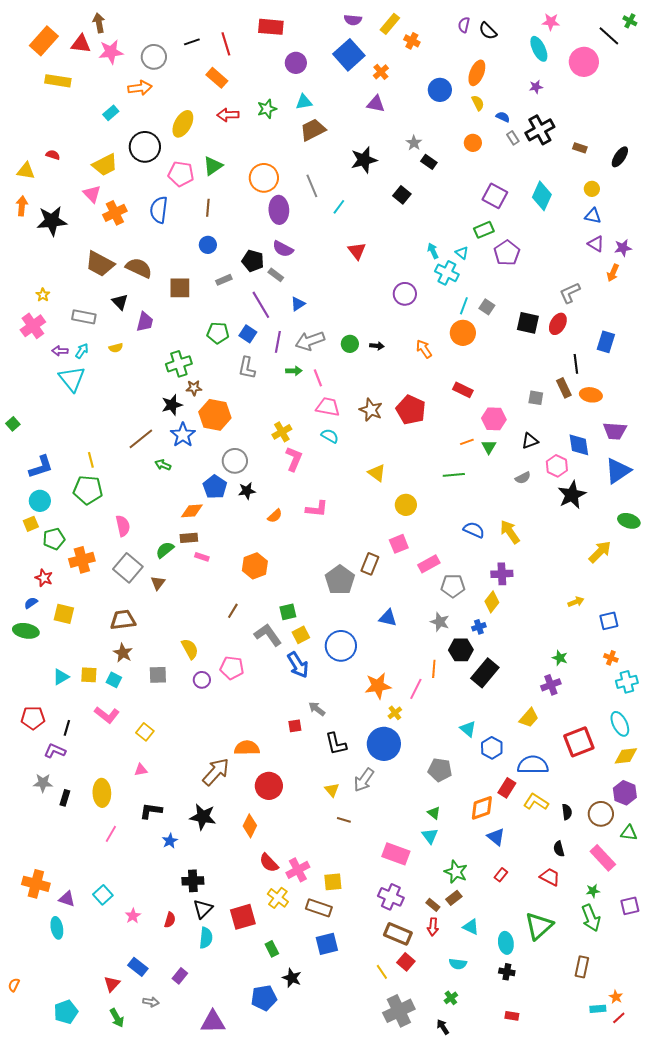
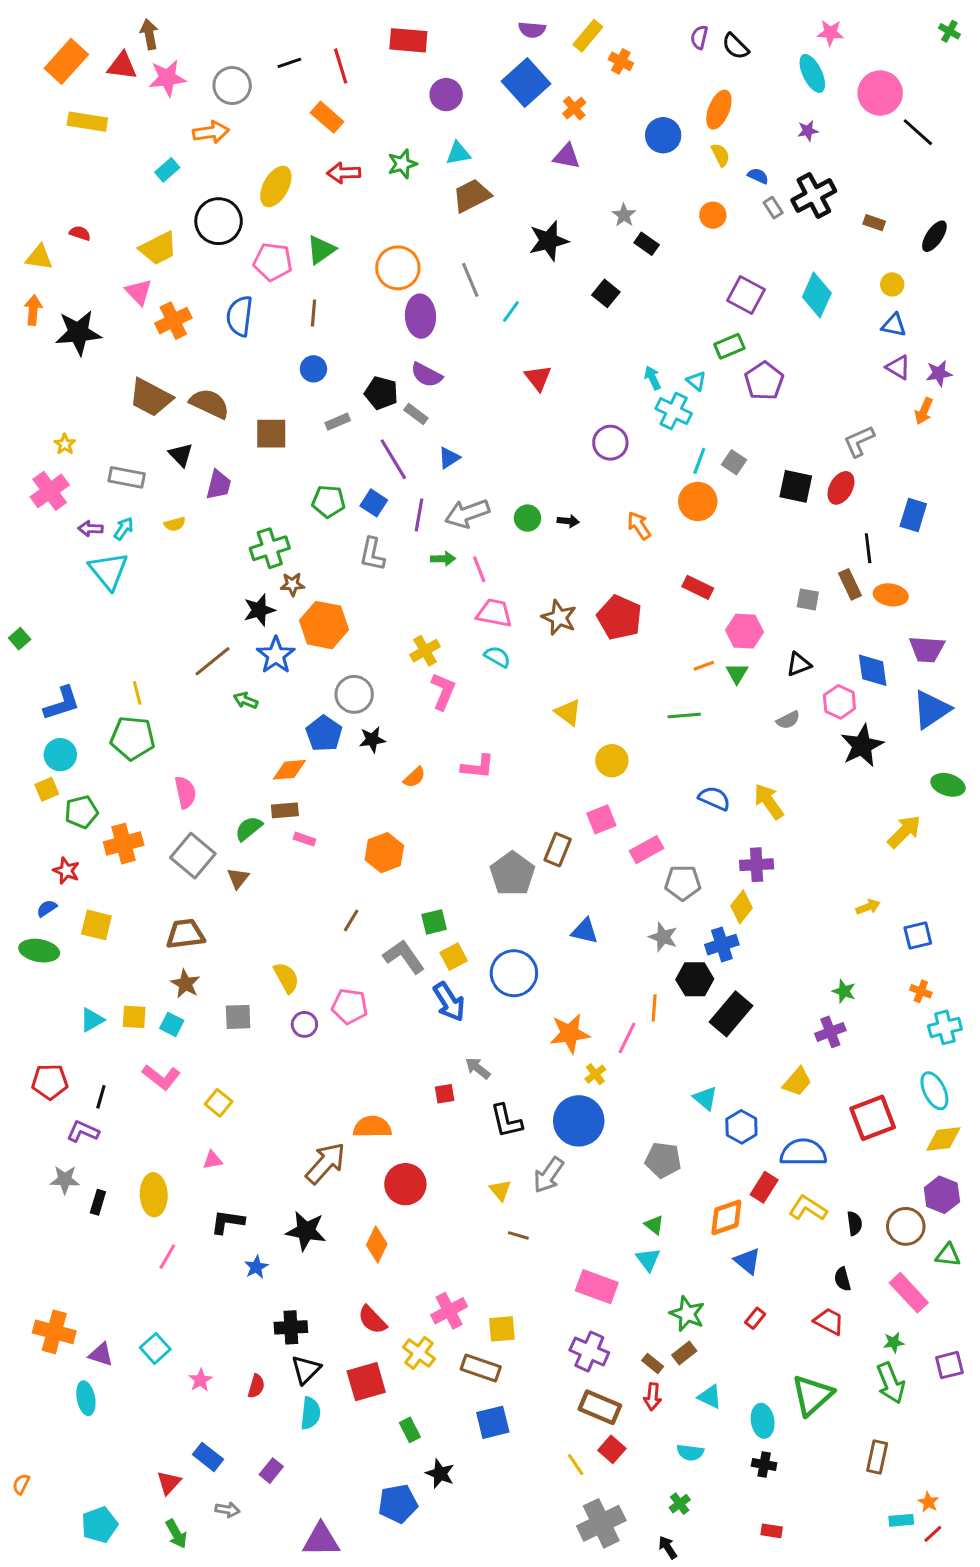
black line: (609, 36) -> (918, 132), moved
blue cross: (479, 627) -> (722, 945), size x1.5
red semicircle: (269, 863) -> (372, 1320), moved

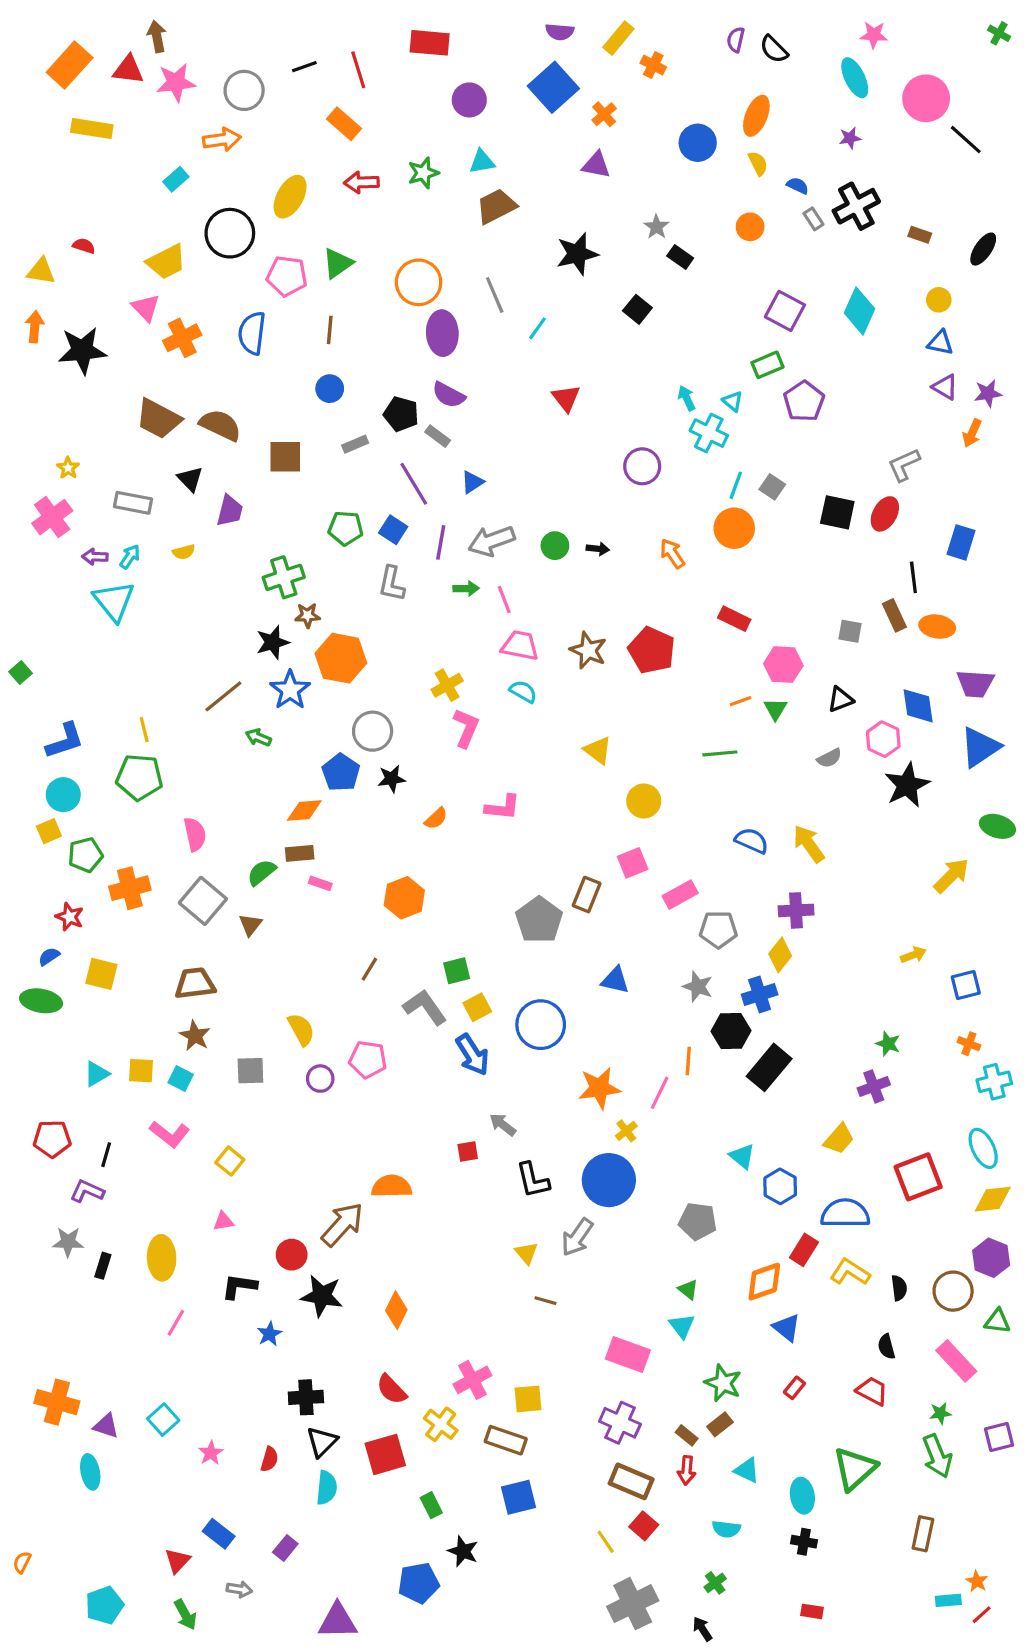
red circle: (405, 1184) -> (292, 1255), moved, size x0.7

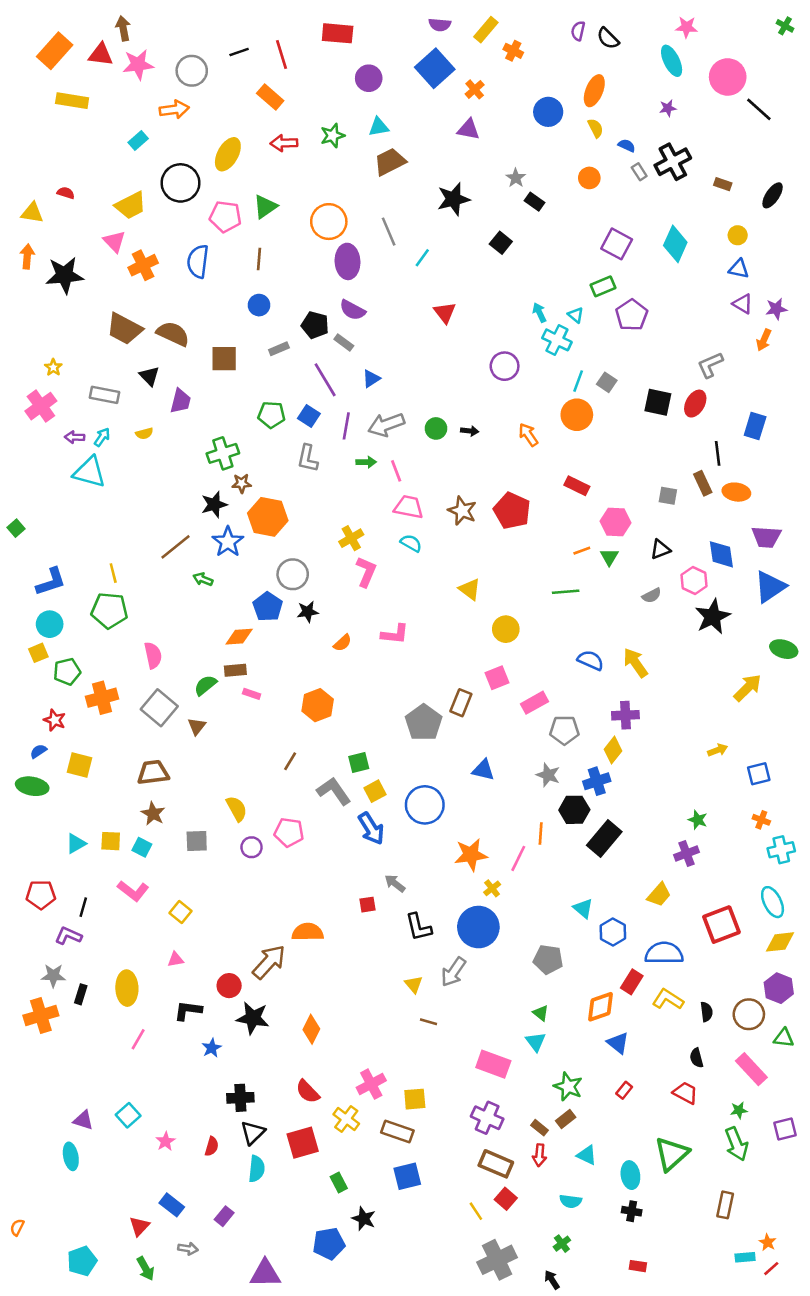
cyan triangle: (114, 601) -> (89, 472), turned -36
orange cross: (57, 1402) -> (41, 1016), moved, turned -32

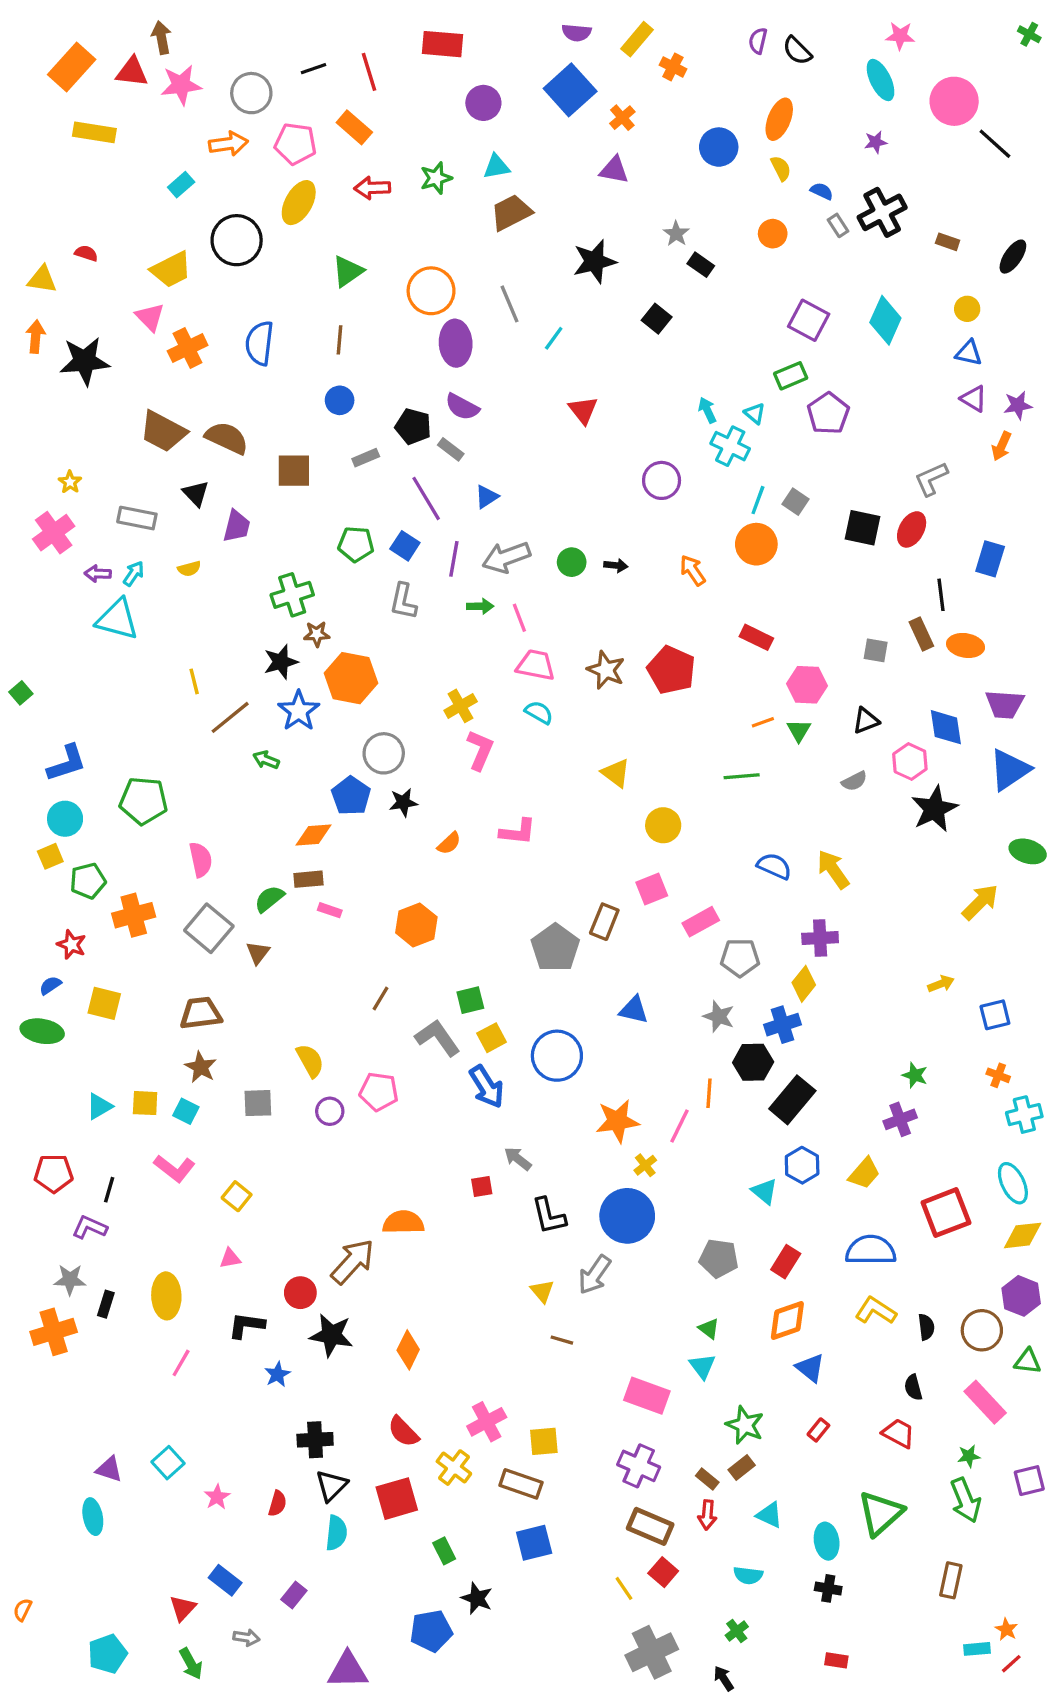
pink pentagon: (225, 217) -> (295, 144), moved
yellow line: (113, 573) -> (194, 681), moved
blue hexagon: (613, 932) -> (802, 1165), moved
red rectangle: (632, 982) -> (786, 1262), moved

